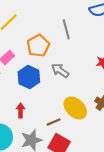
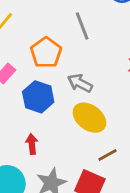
yellow ellipse: (75, 108) -> (89, 118), moved
brown line: (54, 122) -> (108, 155), moved

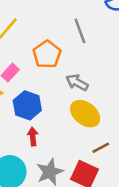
blue hexagon: (38, 97) -> (27, 105), moved

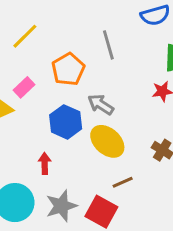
blue hexagon: (27, 105) -> (66, 122), moved

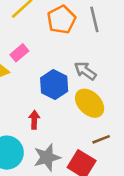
orange pentagon: (68, 69) -> (61, 20), moved

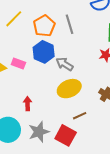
pink rectangle: (19, 53) -> (18, 63), moved, turned 64
blue hexagon: (54, 85) -> (44, 52), moved
yellow ellipse: (90, 103) -> (69, 89), turned -65

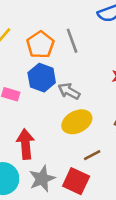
red arrow: (28, 104) -> (26, 144), size x1.6

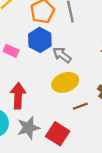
brown line: (92, 155) -> (80, 106), moved

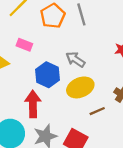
blue hexagon: (40, 40) -> (47, 75), moved
pink rectangle: (11, 51) -> (24, 45), moved

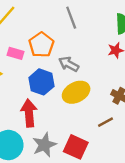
orange pentagon: (53, 16) -> (41, 45), moved
brown line: (97, 111) -> (105, 122), moved

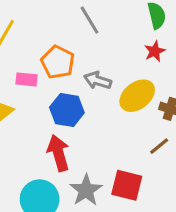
yellow ellipse: (76, 92) -> (137, 96), moved

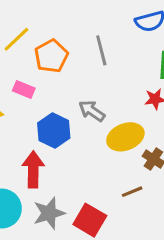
orange pentagon: (58, 62) -> (51, 56), moved

